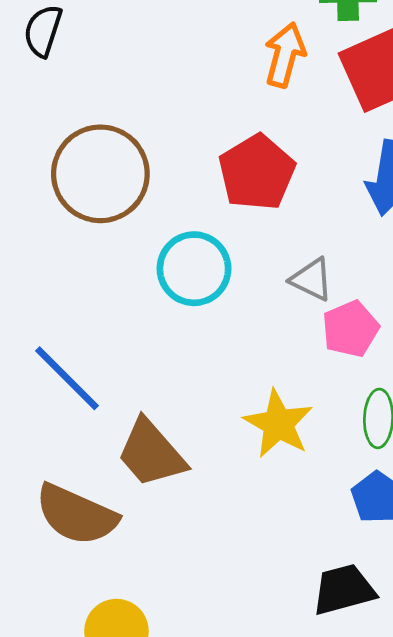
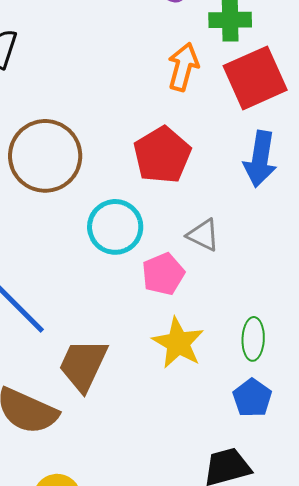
pink pentagon: (350, 329) -> (163, 274), moved
brown trapezoid: (151, 453) -> (83, 365), turned 66

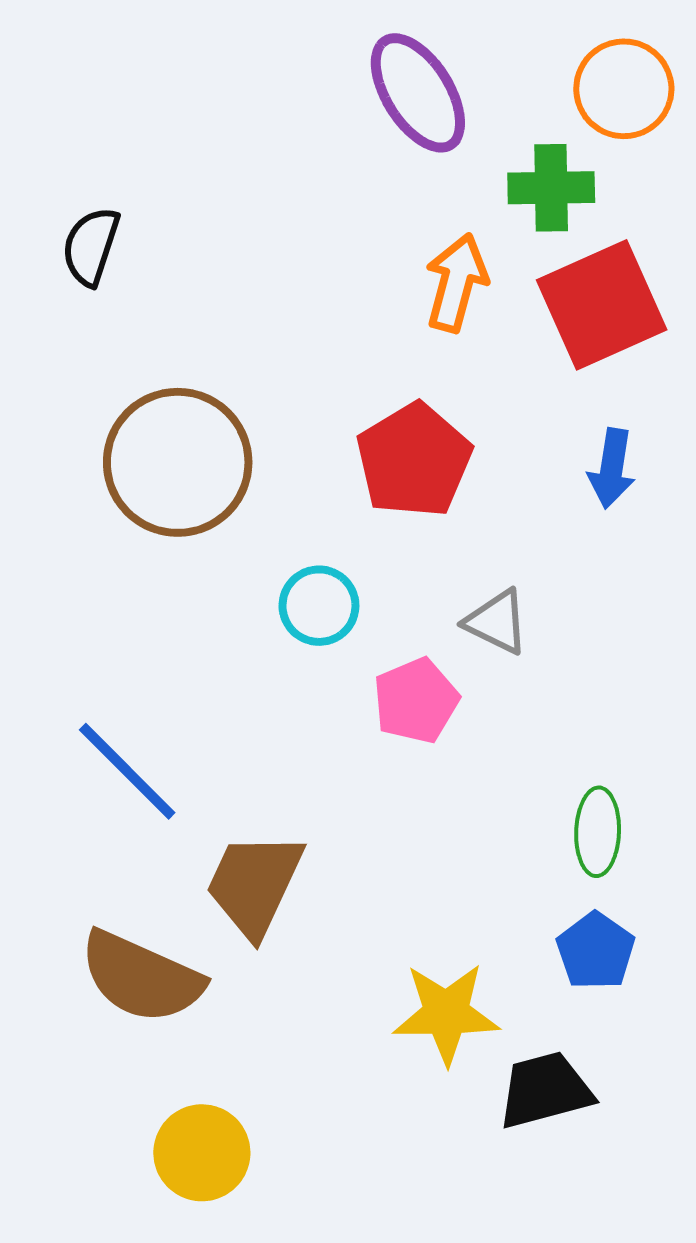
blue arrow: (260, 159) -> (612, 468), size x0.7
cyan circle: (115, 227) -> (319, 606), size x0.7
yellow star: (178, 343) -> (446, 1013), moved, turned -30

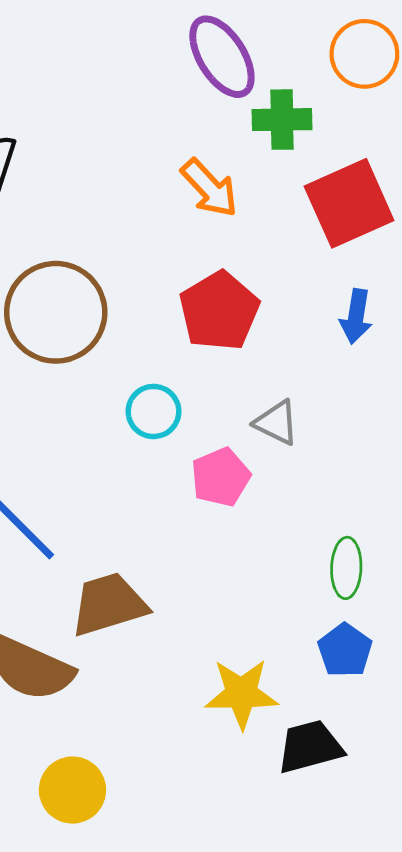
green cross: (551, 188) -> (282, 120), moved
orange arrow: (456, 283) -> (209, 188), moved, turned 122
brown trapezoid: (254, 884) -> (109, 604), turned 48

